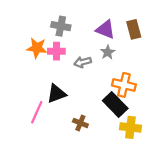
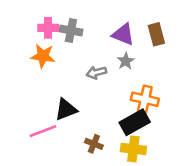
pink cross: (56, 51) -> (48, 28), moved
black rectangle: (115, 105) -> (135, 122), turned -75
pink line: (37, 112) -> (43, 131), turned 45
yellow cross: (130, 127) -> (133, 149), moved

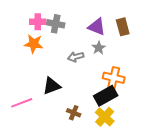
pink line: (43, 131) -> (22, 103), moved
yellow cross: (133, 149) -> (105, 117), turned 36

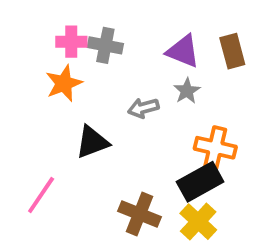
orange star: (34, 44) -> (64, 83), turned -30
black triangle: (52, 86) -> (92, 142), moved
pink line: (22, 103) -> (41, 195), turned -35
brown cross: (74, 113) -> (140, 214), size x1.5

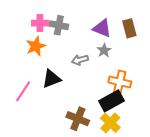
pink line: (41, 195) -> (23, 91), moved

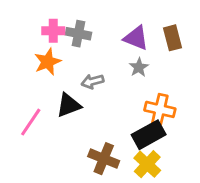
gray arrow: (80, 60) -> (92, 81), moved

